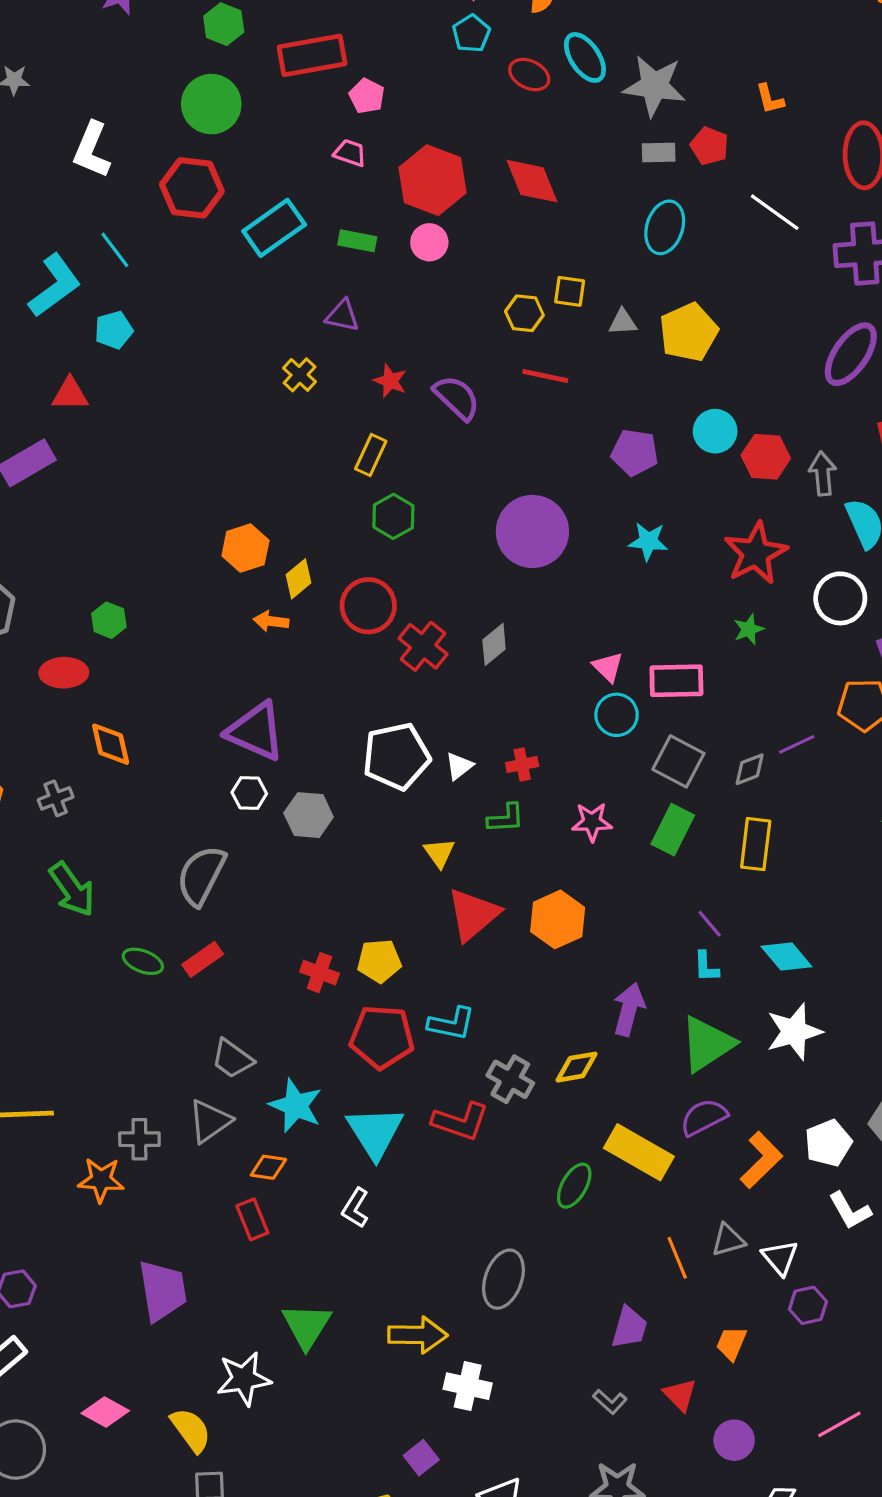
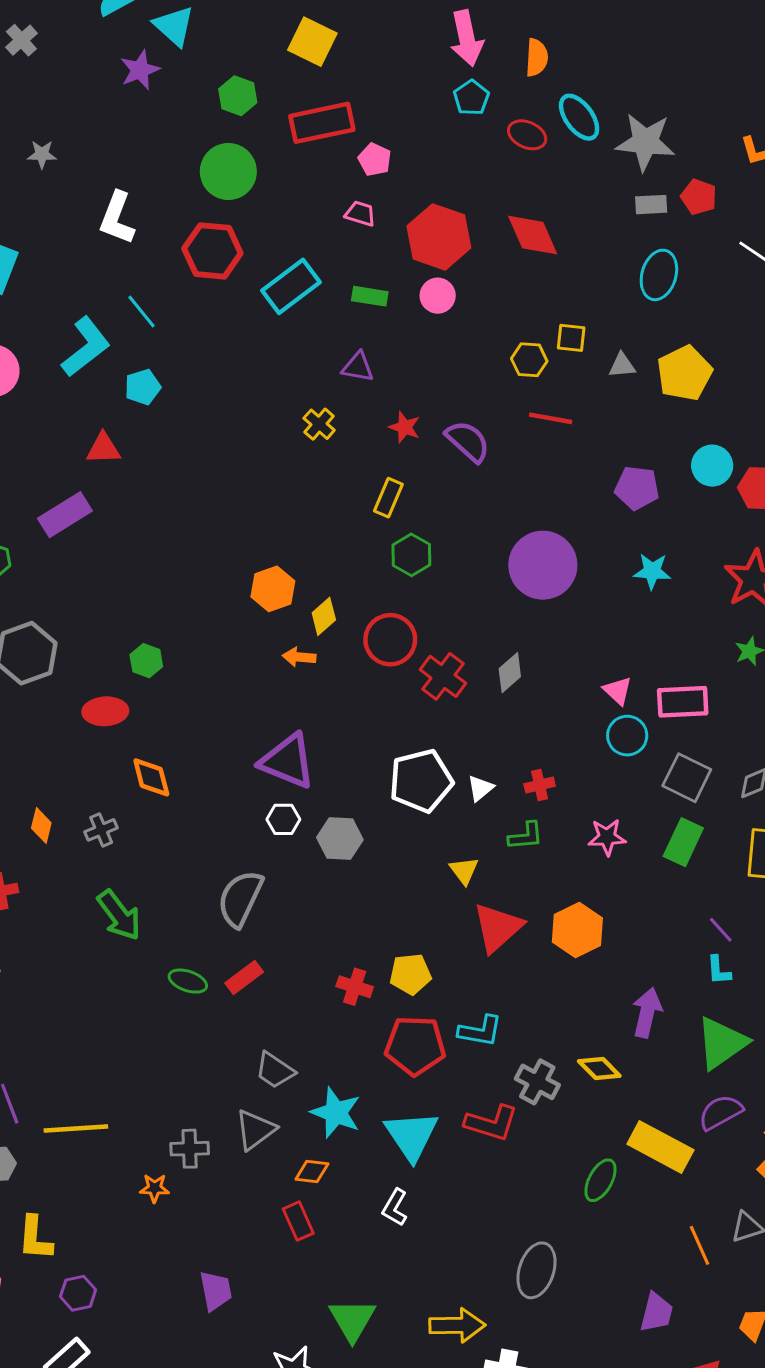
yellow diamond: (576, 1067) -> (599, 1068), turned 57
orange star: (101, 1180) -> (155, 1188), size x0.7
purple trapezoid: (163, 1291) -> (216, 1291), size x0.7

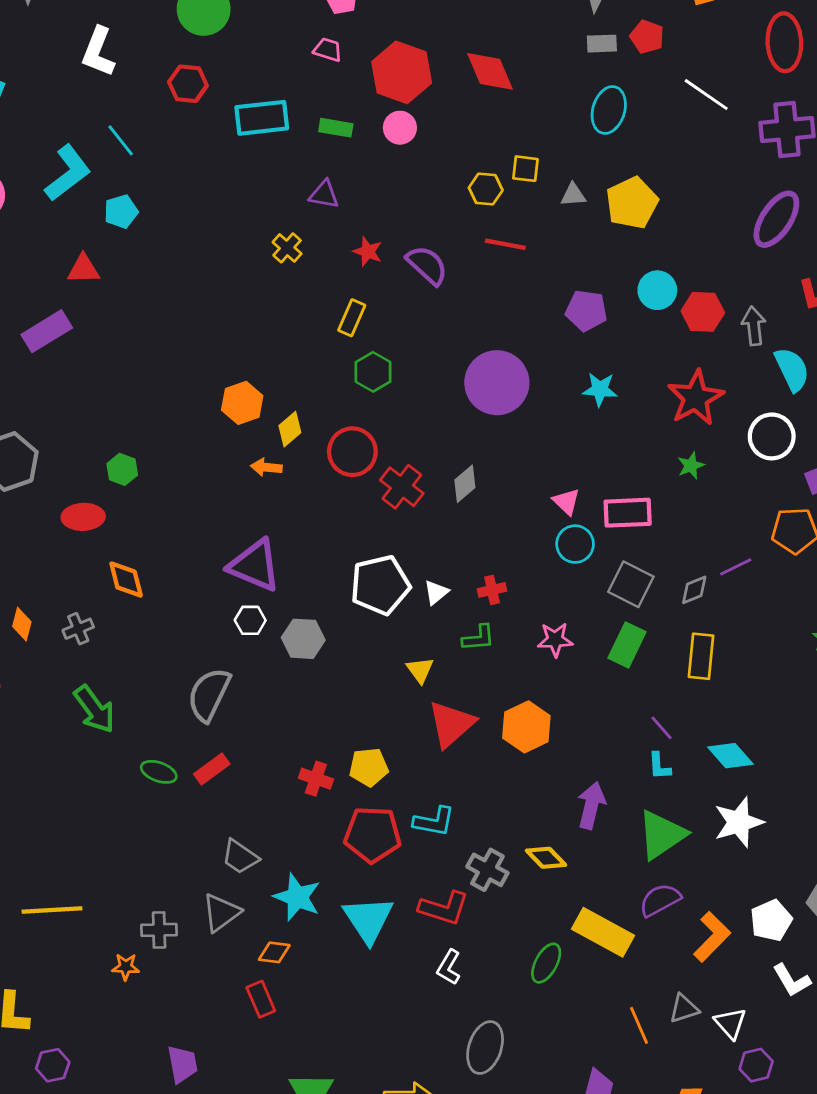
red hexagon: (212, 251) -> (188, 84), size x0.7
cyan rectangle: (291, 286) -> (262, 118), turned 30
white L-shape: (395, 1207) -> (449, 967), moved

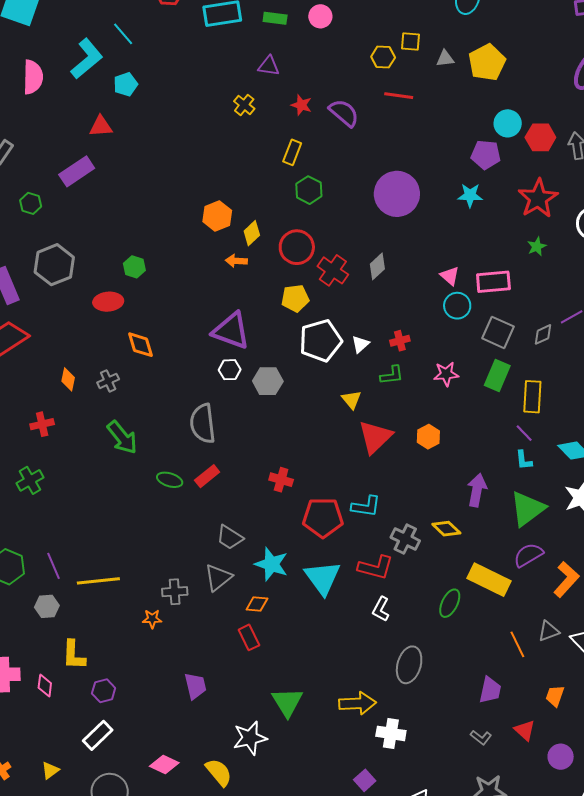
purple pentagon: (586, 311) -> (486, 155), moved
yellow rectangle: (701, 656) -> (532, 397), moved
gray semicircle: (209, 695) -> (203, 424), turned -30
orange hexagon: (526, 727) -> (428, 437), size x0.7
yellow pentagon: (369, 767) -> (295, 298), moved

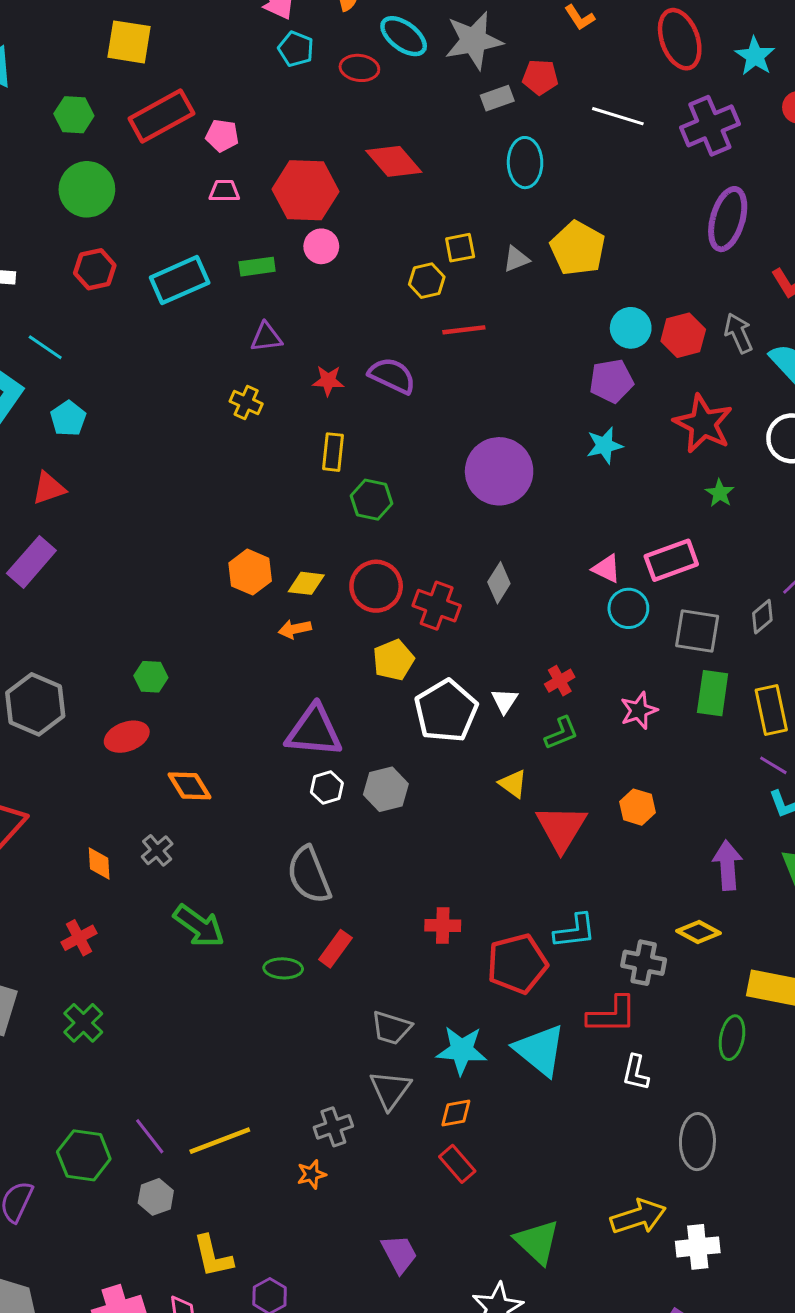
yellow diamond: (252, 233) -> (306, 583), turned 65

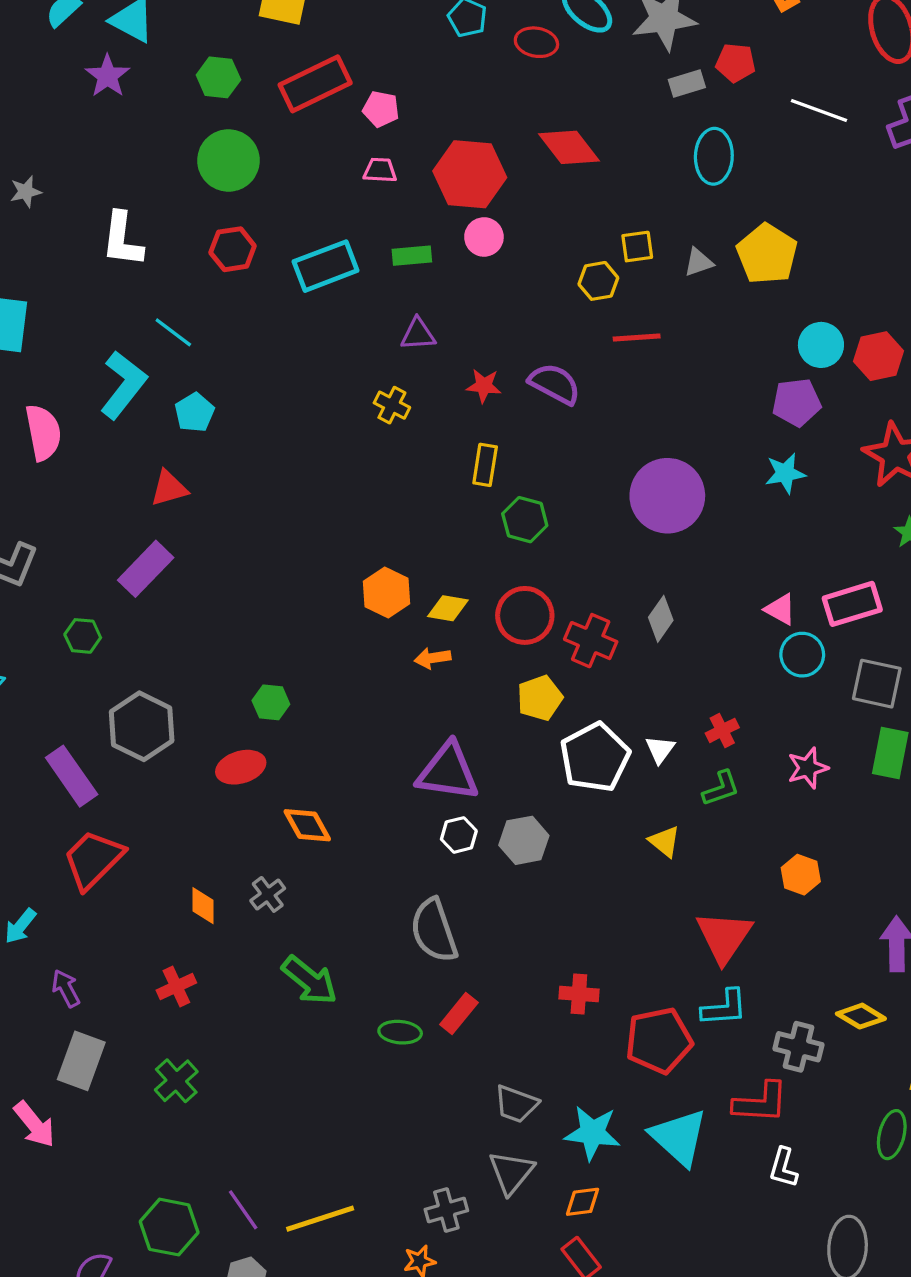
red triangle: (561, 828) -> (724, 937), moved

